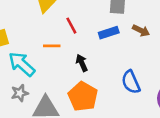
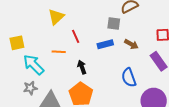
blue semicircle: (131, 82) -> (129, 78), moved

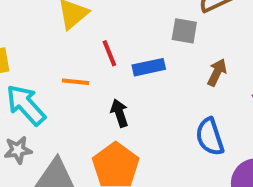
blue rectangle: (105, 44) -> (149, 67), moved
brown arrow: (131, 44) -> (217, 72), turned -96

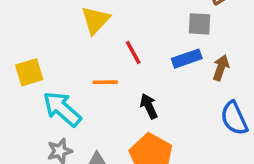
blue rectangle: (149, 67) -> (187, 59), moved
brown arrow: (217, 72) -> (221, 68), moved

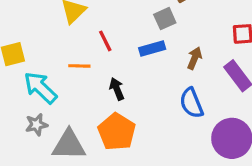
gray square: (199, 24) -> (165, 19), turned -30
brown arrow: (221, 68) -> (194, 58), moved

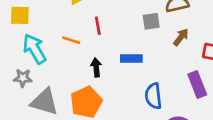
blue rectangle: (152, 48) -> (131, 58), moved
brown arrow: (194, 58) -> (181, 37), moved

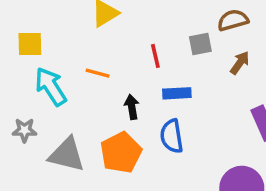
red line: (98, 26) -> (155, 56), moved
gray star: (23, 78) -> (24, 130), moved
blue semicircle: (153, 96) -> (172, 136), moved

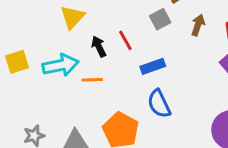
orange line: (98, 73) -> (92, 80), moved
cyan arrow: (51, 87) -> (61, 65), moved, turned 128
black arrow: (132, 107) -> (99, 46), moved

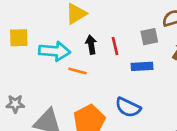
blue rectangle: (153, 66) -> (142, 66), moved
blue semicircle: (159, 104) -> (128, 107), turned -55

